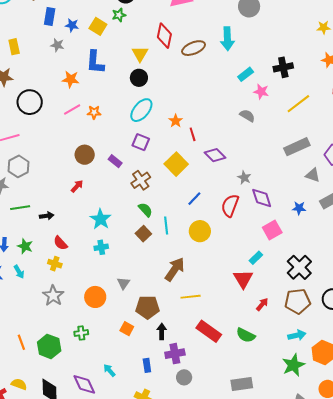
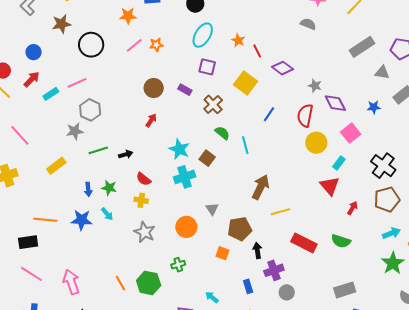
yellow circle: (200, 231) -> (316, 143), moved
brown square: (143, 234) -> (207, 158), moved
cyan cross: (101, 247) -> (185, 177), size x1.5

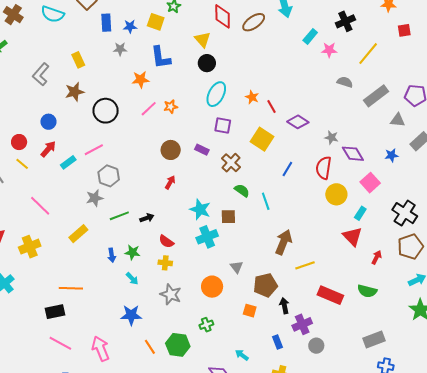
gray semicircle: (308, 24) -> (345, 82), moved
brown square: (207, 158) -> (228, 217), turned -35
blue star: (82, 220) -> (131, 315), moved

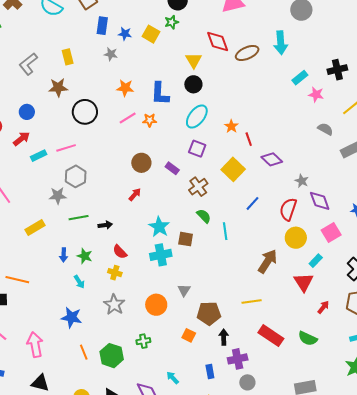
red diamond: (223, 16) -> (218, 41), turned -30
blue L-shape: (161, 57) -> (160, 94), moved
brown arrow: (284, 242) -> (268, 261), moved

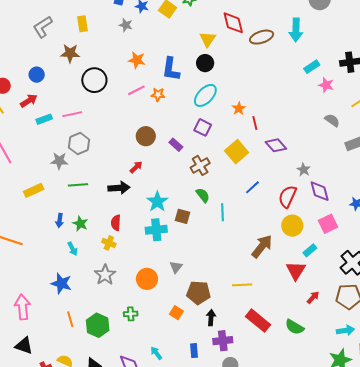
black arrow: (105, 225) -> (119, 188), moved, size x1.5
red semicircle: (120, 252) -> (116, 223), turned 42

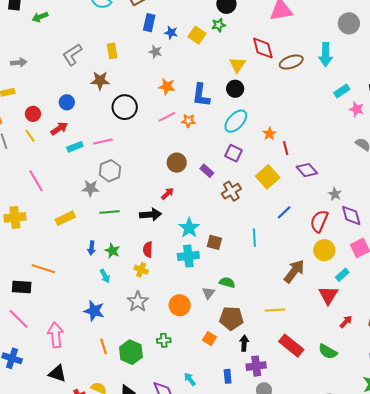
green semicircle: (203, 195) -> (227, 282), moved, turned -35

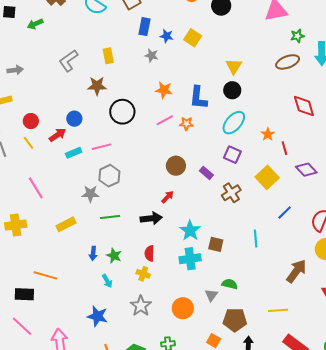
green star: (219, 25) -> (297, 36), moved
red diamond: (263, 48) -> (304, 106), moved
blue circle: (67, 102) -> (74, 119), moved

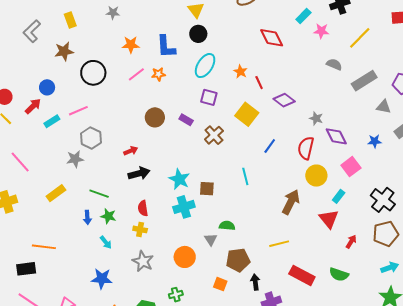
red arrow: (168, 197) -> (131, 151), moved, turned 32
green line: (110, 217) -> (99, 194), moved, turned 36

